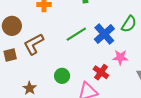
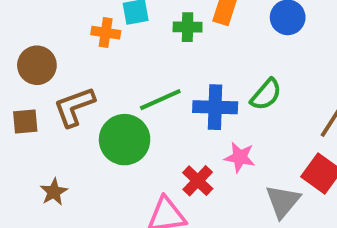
blue cross: (104, 34) -> (215, 107), turned 35
green circle: (62, 76) -> (125, 140), moved, size x1.6

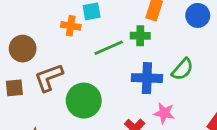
green cross: (188, 27) -> (140, 36), moved
green line: (160, 100) -> (109, 48), moved

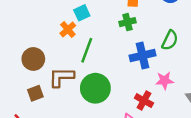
orange cross: (71, 26) -> (68, 29), turned -35
green line: (109, 48) -> (87, 50), moved, turned -30
brown L-shape: (49, 78) -> (61, 77), turned 36

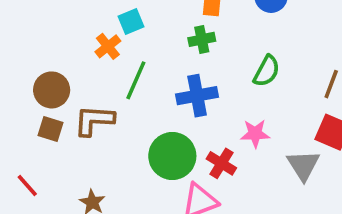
blue cross: (143, 55) -> (197, 96), moved
green circle: (95, 88) -> (172, 156), moved
brown square: (35, 93) -> (50, 129), moved, turned 35

